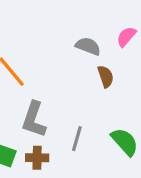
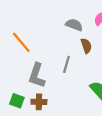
gray line: (77, 139) -> (66, 64), moved

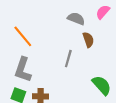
gray L-shape: (37, 75) -> (23, 70), moved

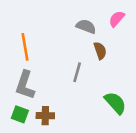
orange line: (23, 36) -> (25, 47), turned 30

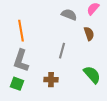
brown semicircle: (100, 51) -> (89, 34), moved
brown cross: (45, 116) -> (51, 80), moved

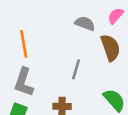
brown semicircle: (89, 34) -> (110, 48), size x1.5

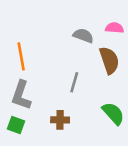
pink semicircle: (116, 16) -> (115, 28), turned 54

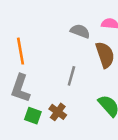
brown cross: (60, 120) -> (58, 112), turned 35
green square: (16, 125) -> (33, 116), moved

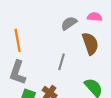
gray semicircle: (80, 31) -> (69, 23), turned -56

